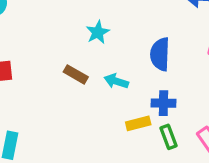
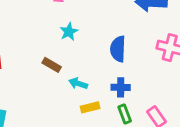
cyan arrow: (116, 81) -> (78, 83), moved
yellow rectangle: (138, 123) -> (90, 107), moved

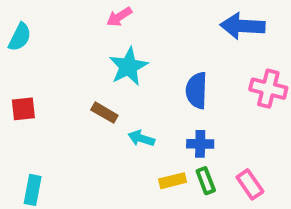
cyan star: (69, 32) -> (128, 67), size x1.5
yellow rectangle: (90, 107) -> (173, 181), moved

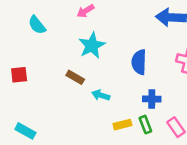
cyan semicircle: (20, 37) -> (37, 25), moved, turned 114
blue cross: (200, 144) -> (152, 99), moved
cyan rectangle: (33, 190) -> (25, 131), turned -72

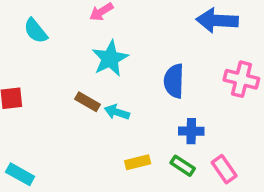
cyan arrow: (101, 95) -> (117, 112), moved
yellow rectangle: (122, 125) -> (138, 162), moved
green rectangle: (145, 125) -> (183, 166), turned -36

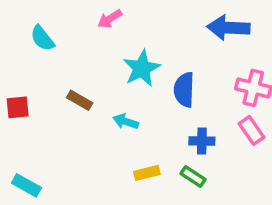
cyan star: (110, 58) -> (142, 68), moved
brown rectangle: (87, 102) -> (80, 100), moved
pink rectangle: (224, 169) -> (251, 130), moved

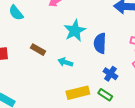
blue cross: (202, 141) -> (110, 74), turned 32
yellow rectangle: (147, 173) -> (78, 93), size x1.5

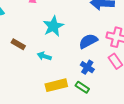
blue semicircle: (100, 43) -> (88, 41), moved, turned 60

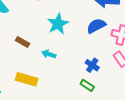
blue semicircle: (88, 41) -> (96, 26), moved
yellow rectangle: (56, 85) -> (27, 79), moved, turned 30

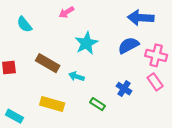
brown rectangle: (23, 42) -> (48, 63), size x1.5
green rectangle: (87, 85) -> (97, 104), moved

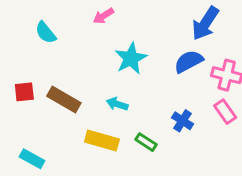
blue arrow: (141, 18) -> (205, 23), turned -60
brown rectangle: (48, 63) -> (64, 99), moved
yellow rectangle: (52, 104) -> (102, 141), moved

